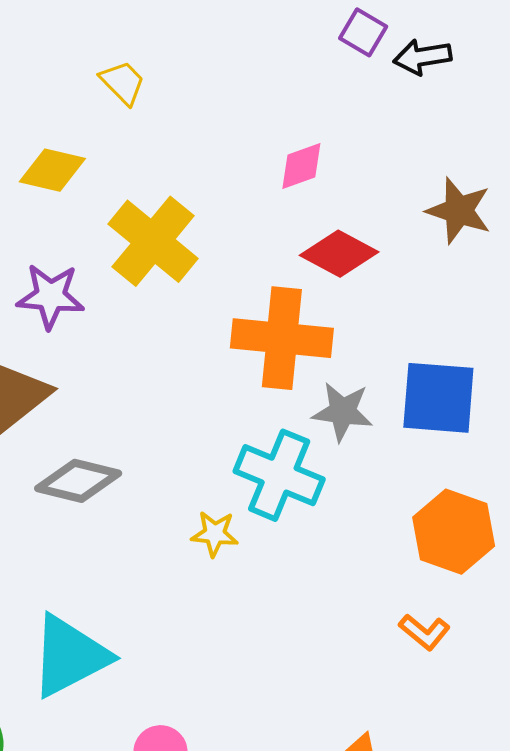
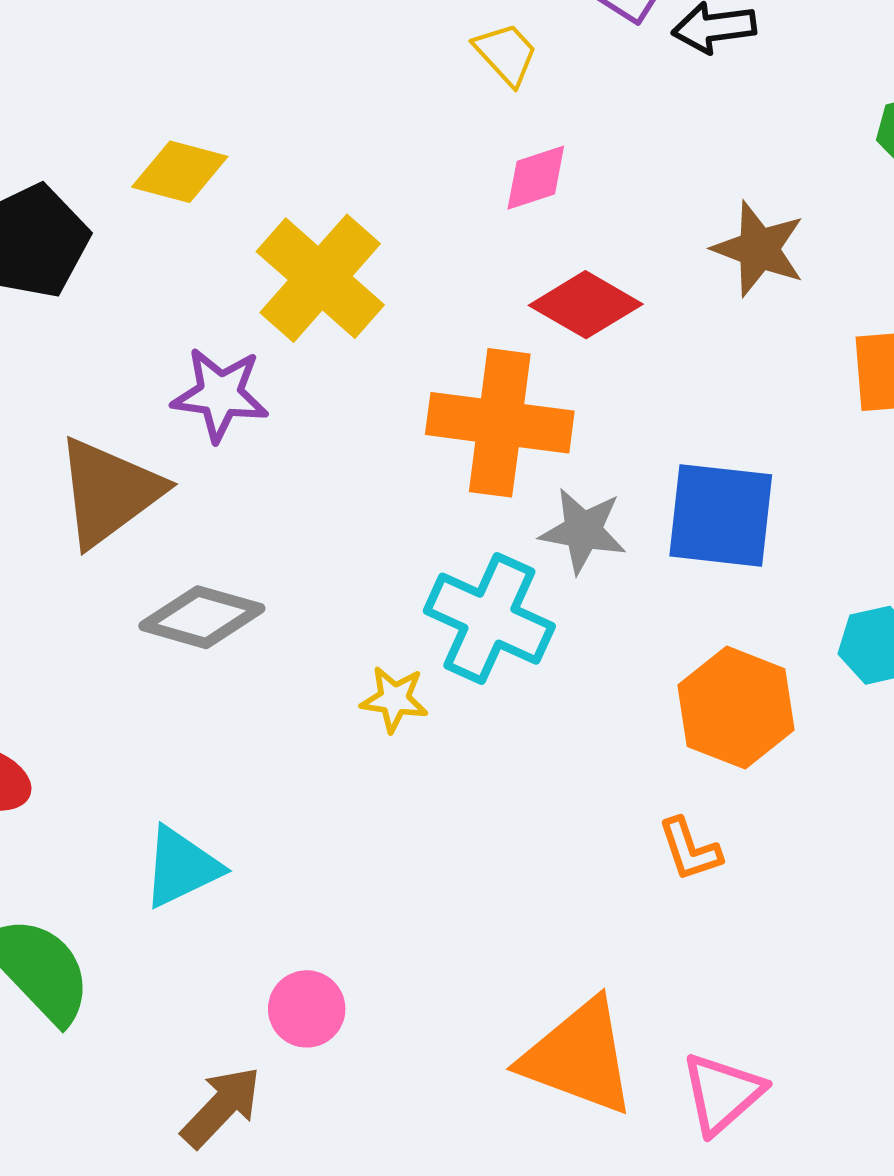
yellow trapezoid: (123, 83) -> (506, 54), moved
purple star: (51, 296) -> (220, 394), moved
orange L-shape: (424, 632) -> (690, 849), turned 30
cyan triangle: (70, 656) -> (181, 867), size x0.7

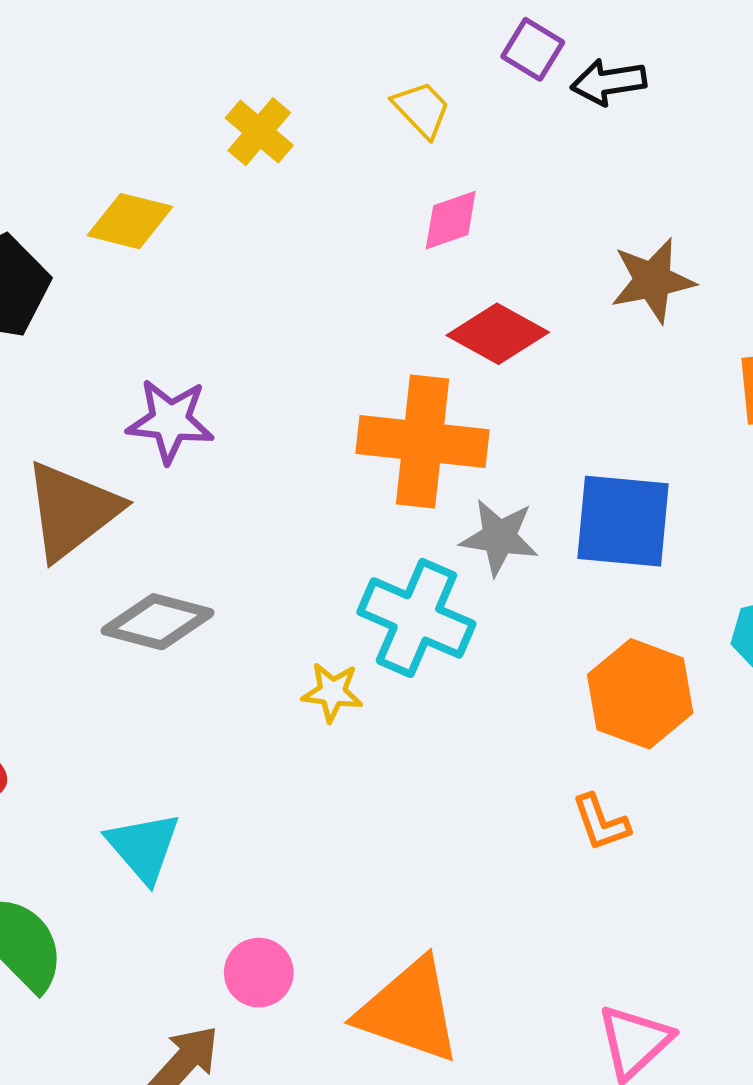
brown star: (759, 249) -> (653, 280), turned -30
yellow cross: (320, 278) -> (259, 132), moved, size x0.6
cyan triangle: (181, 867) -> (143, 847), turned -44
orange triangle: (579, 1057) -> (409, 1011), moved

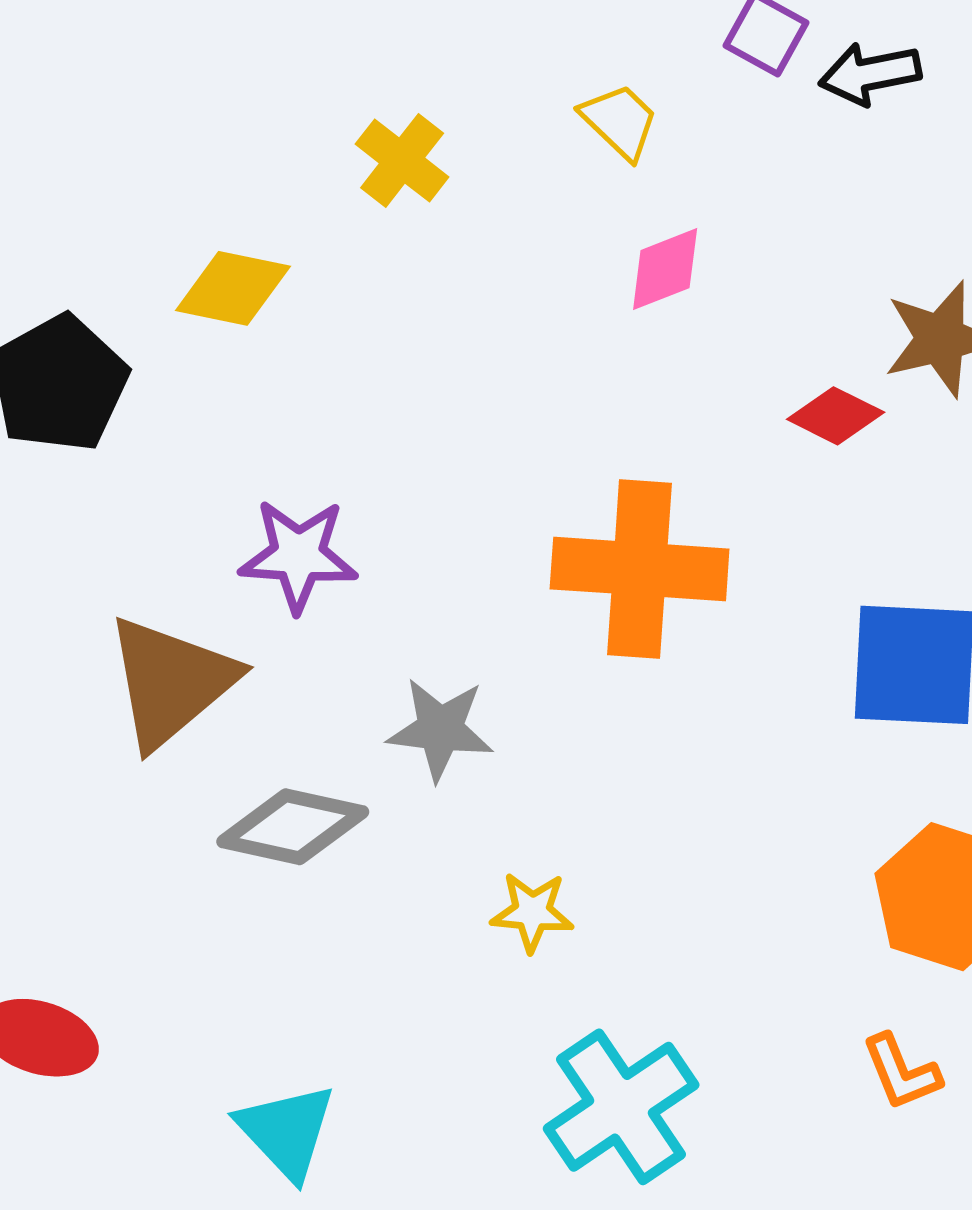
red diamond: (498, 334) -> (836, 416), moved, size x0.7
gray star: (499, 537) -> (440, 729), moved
cyan cross: (416, 618) -> (621, 1107), moved, turned 35

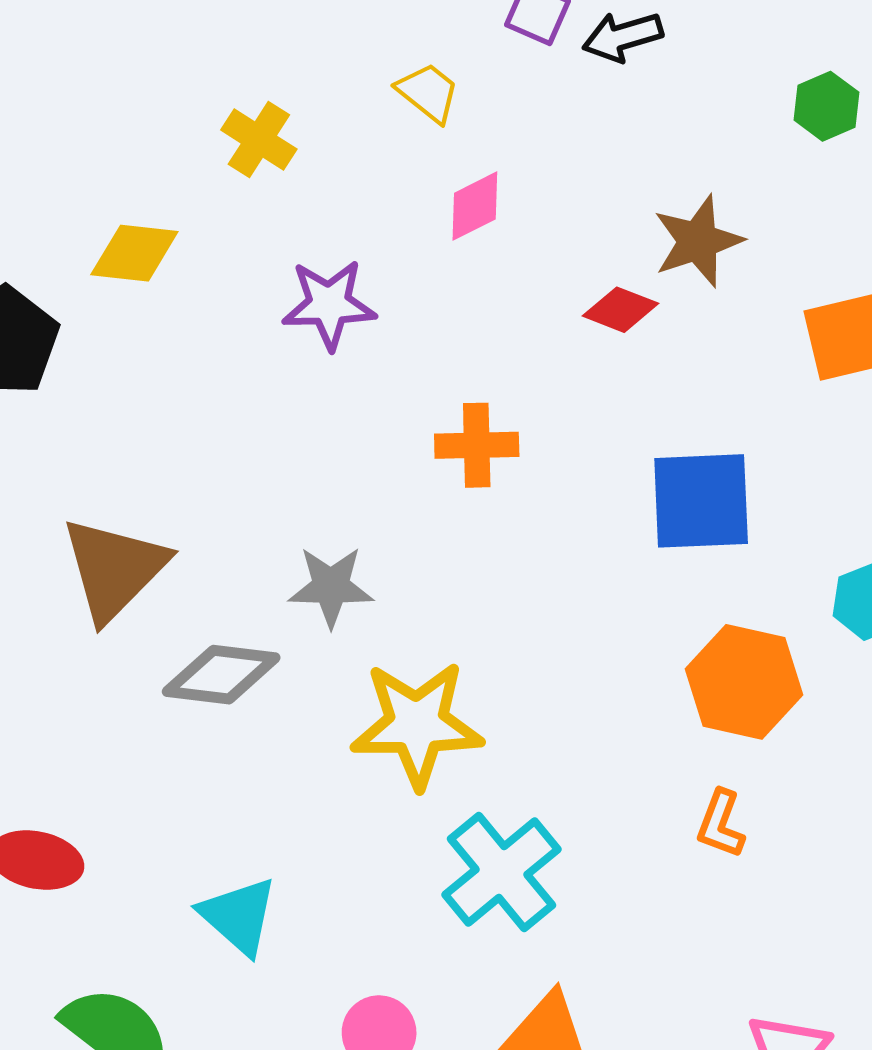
purple star: (298, 555) -> (329, 304), moved
orange cross: (640, 569) -> (477, 445), size x0.6
yellow star: (532, 912) -> (417, 724), size x2.0
orange L-shape: (901, 1072) -> (721, 824), turned 48

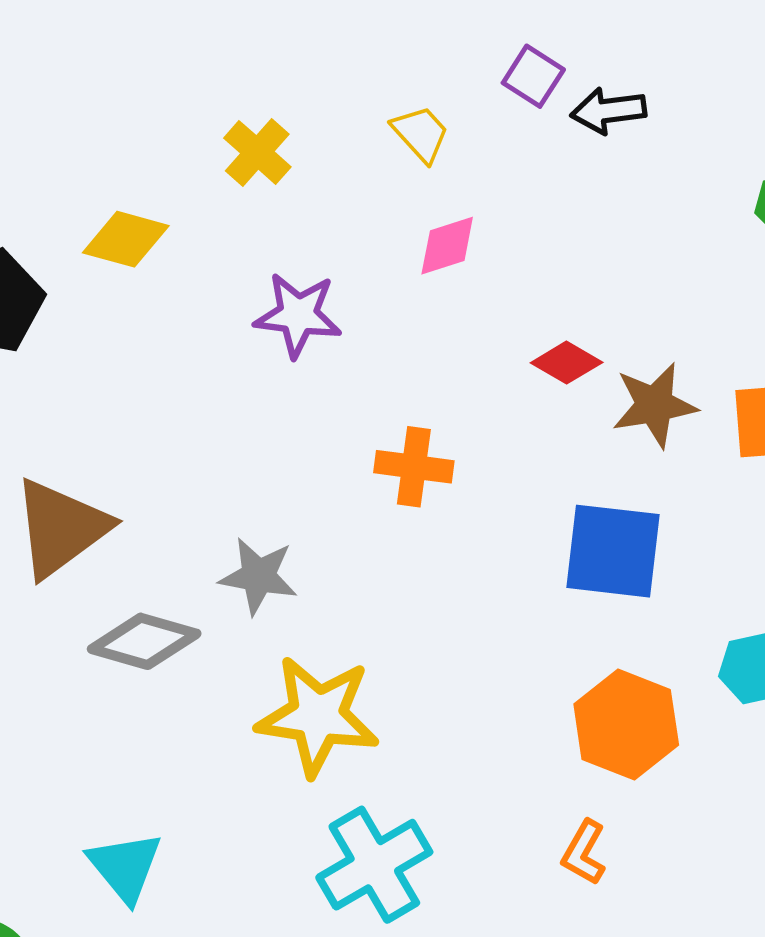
brown star: (698, 241) -> (655, 405), moved

